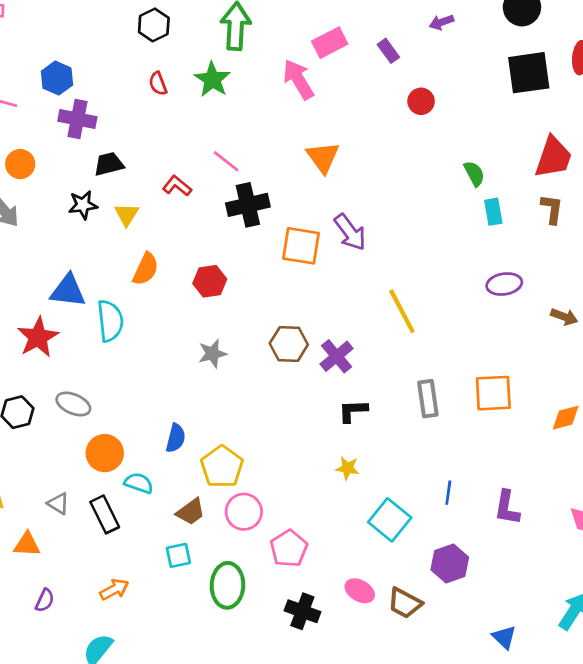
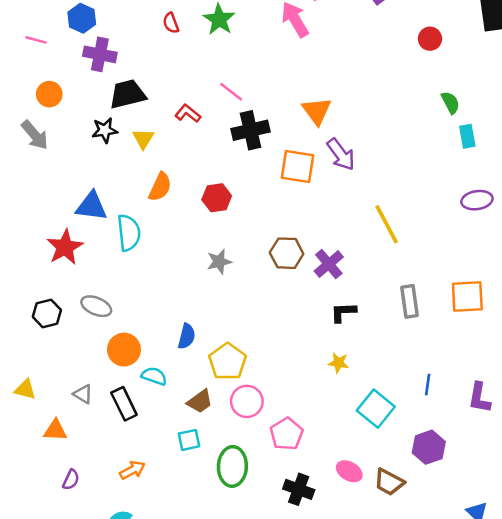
red circle: (421, 101) -> (430, 39), moved
orange triangle: (323, 157) -> (317, 111), moved
black trapezoid: (109, 164) -> (128, 94), size x1.4

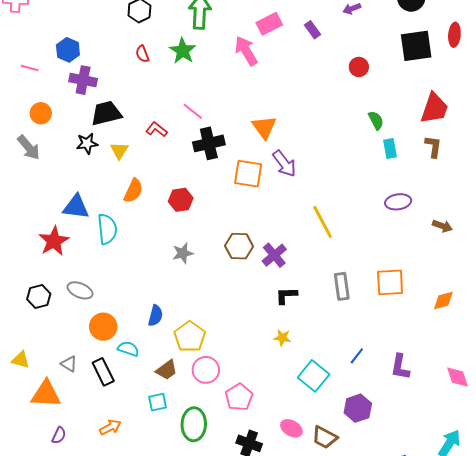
blue line: (428, 385) -> (357, 356), turned 30
orange triangle: (55, 430) -> (46, 394), size x1.5

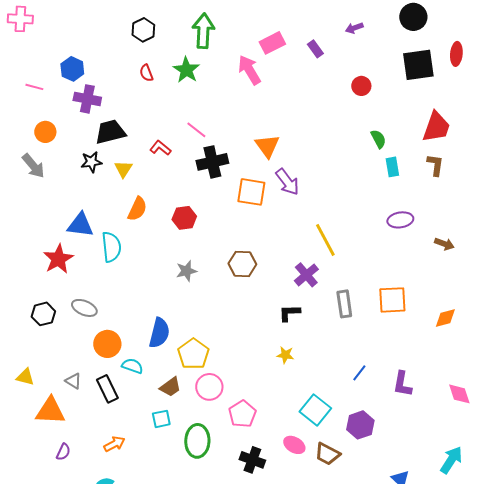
purple cross: (274, 255) -> (306, 275), moved
blue semicircle: (156, 316) -> (159, 333), size x1.4
cyan square: (314, 376) -> (315, 410), moved

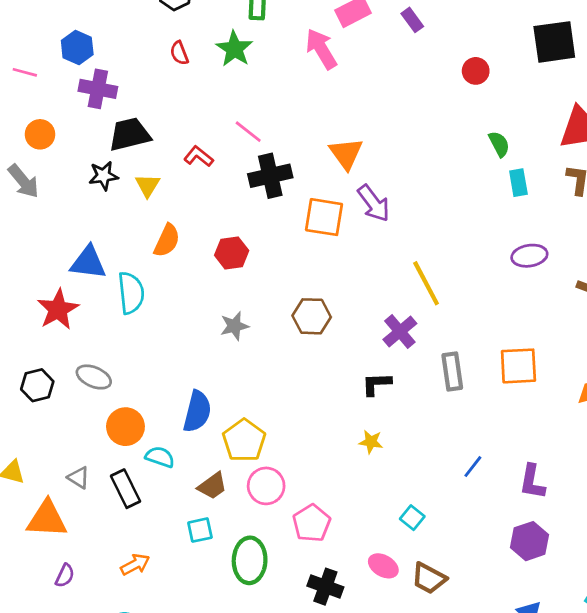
cyan square: (315, 410) -> (412, 518), size x0.6
purple hexagon: (360, 425) -> (529, 541), moved

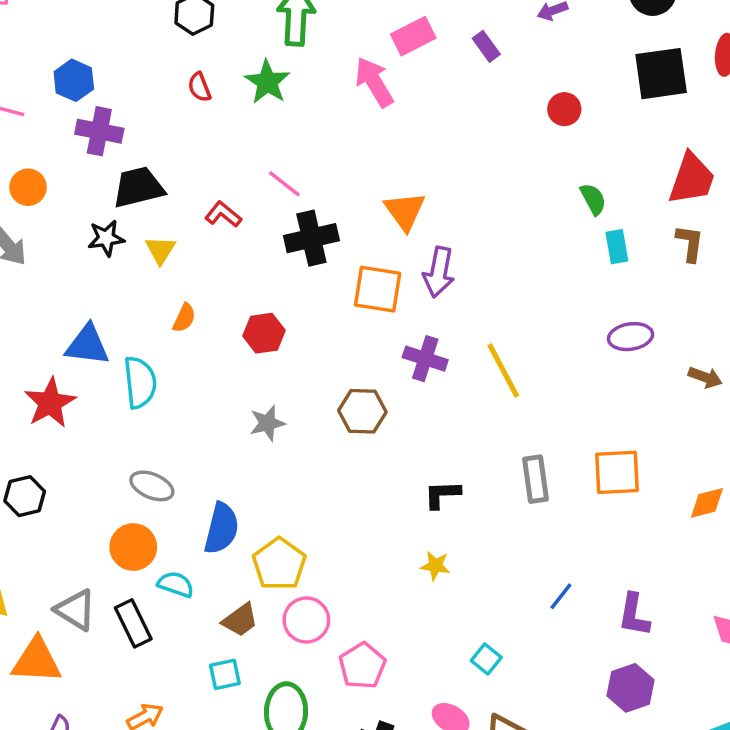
purple arrow: (374, 203) -> (439, 272), turned 48
orange semicircle: (167, 241) -> (184, 318), size x0.7
purple cross: (400, 331) -> (425, 359), moved, turned -32
gray ellipse: (94, 377) -> (152, 486), moved
gray triangle: (79, 478) -> (76, 610), size x1.5

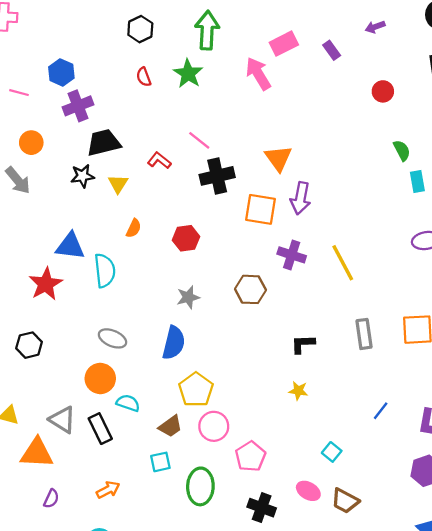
purple cross: (99, 131) -> (78, 106), turned -32
blue semicircle: (222, 528) -> (174, 343), moved

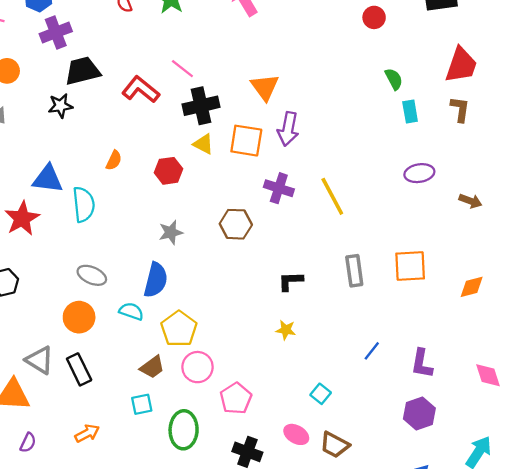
red L-shape: (159, 160) -> (141, 89), size x1.5
yellow triangle: (118, 184) -> (203, 144), moved, turned -35
cyan semicircle: (128, 403) -> (131, 311), moved

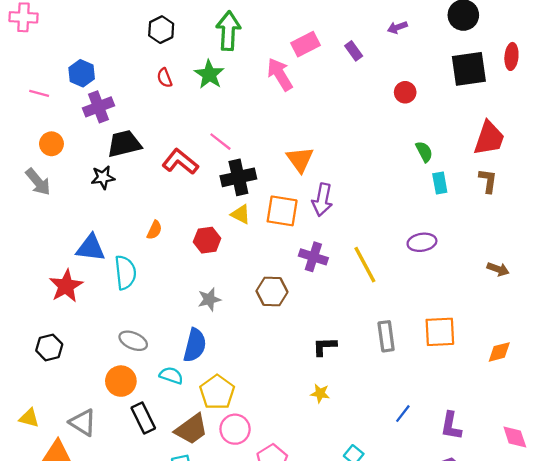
purple ellipse: (419, 173) -> (422, 242), moved
brown trapezoid: (152, 367) -> (191, 429), size x1.4
black rectangle: (79, 369) -> (143, 418), moved

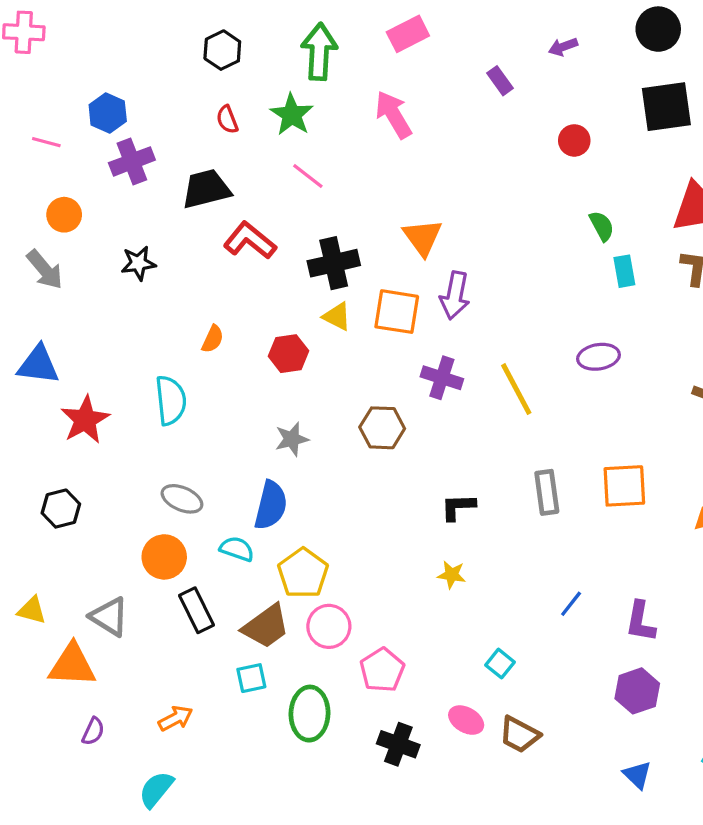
pink rectangle: (306, 44) -> (408, 34), moved
pink line: (220, 142) -> (308, 176), moved
black trapezoid: (124, 144) -> (206, 189), moved
blue triangle: (91, 248) -> (38, 365), moved

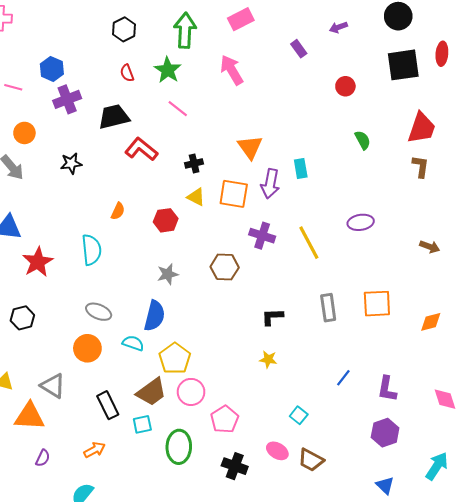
black cross: (334, 263) -> (194, 163), size x0.6
cyan rectangle: (624, 271) -> (301, 169), moved
black rectangle: (197, 610) -> (108, 405), moved

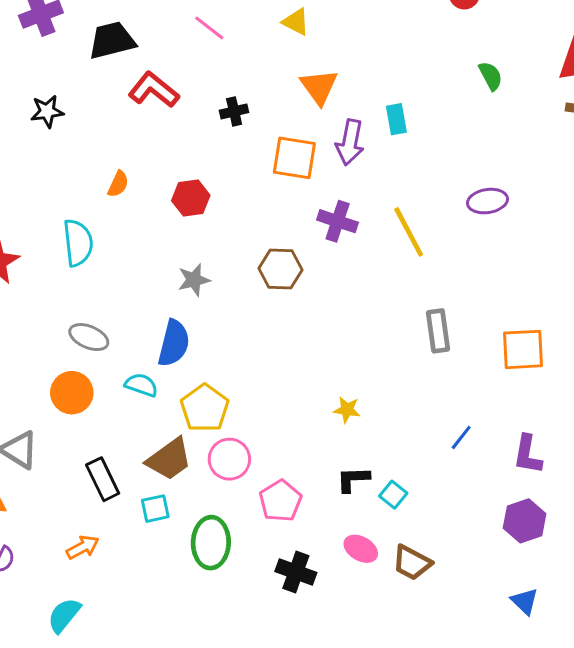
yellow triangle: (196, 197) -> (296, 22), moved
orange square: (377, 304) -> (523, 349), moved
black L-shape: (272, 317) -> (353, 479), moved

